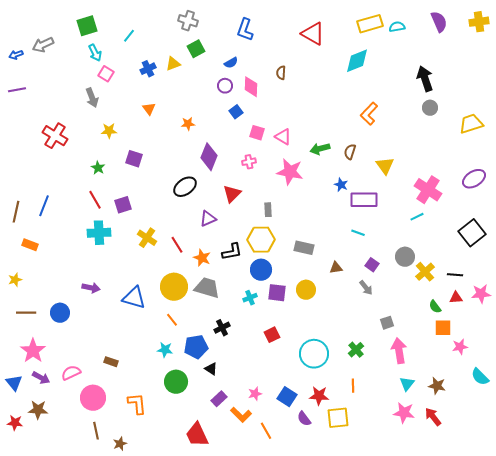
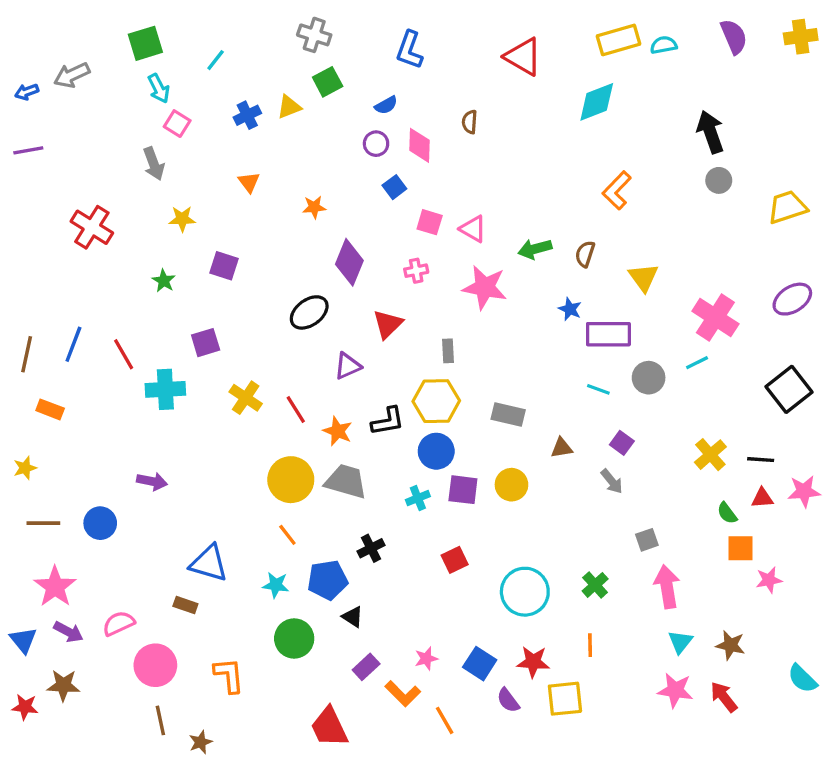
red line: (95, 200) -> (124, 354), moved
gray circle: (405, 257) -> (649, 378), moved
blue triangle: (134, 298) -> (209, 563), moved
cyan semicircle: (480, 377) -> (802, 679), moved

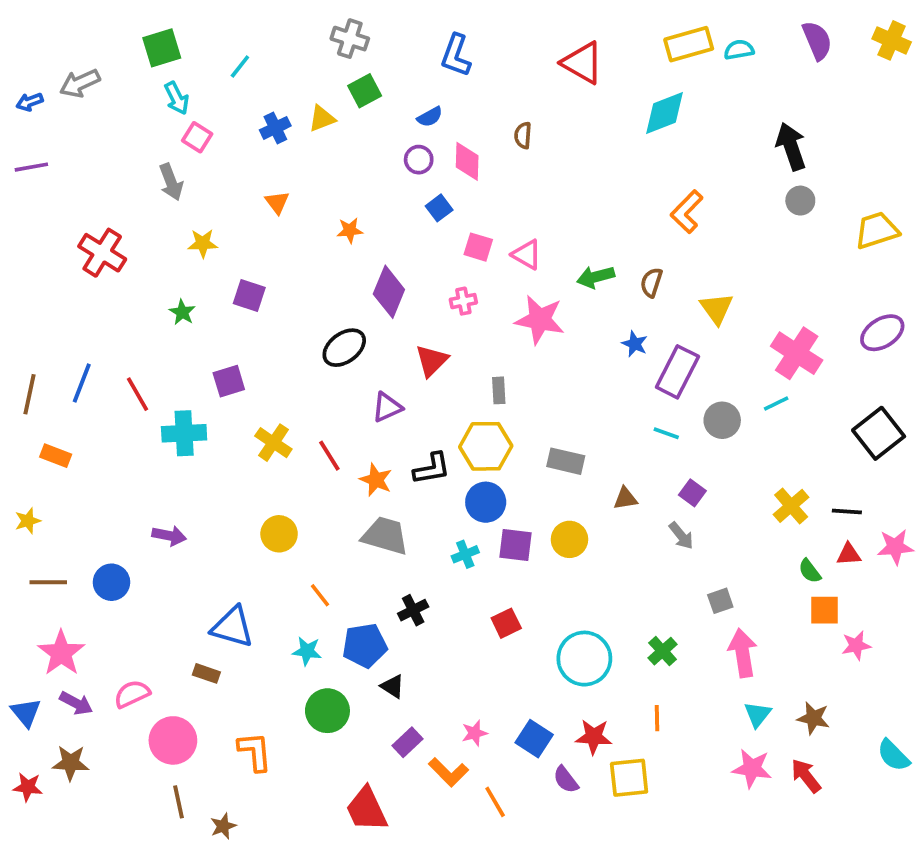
yellow cross: (801, 37) -> (892, 40), turned 32
purple rectangle: (608, 334) -> (677, 372), turned -63
yellow circle: (291, 480) -> (279, 534), moved, size x0.7

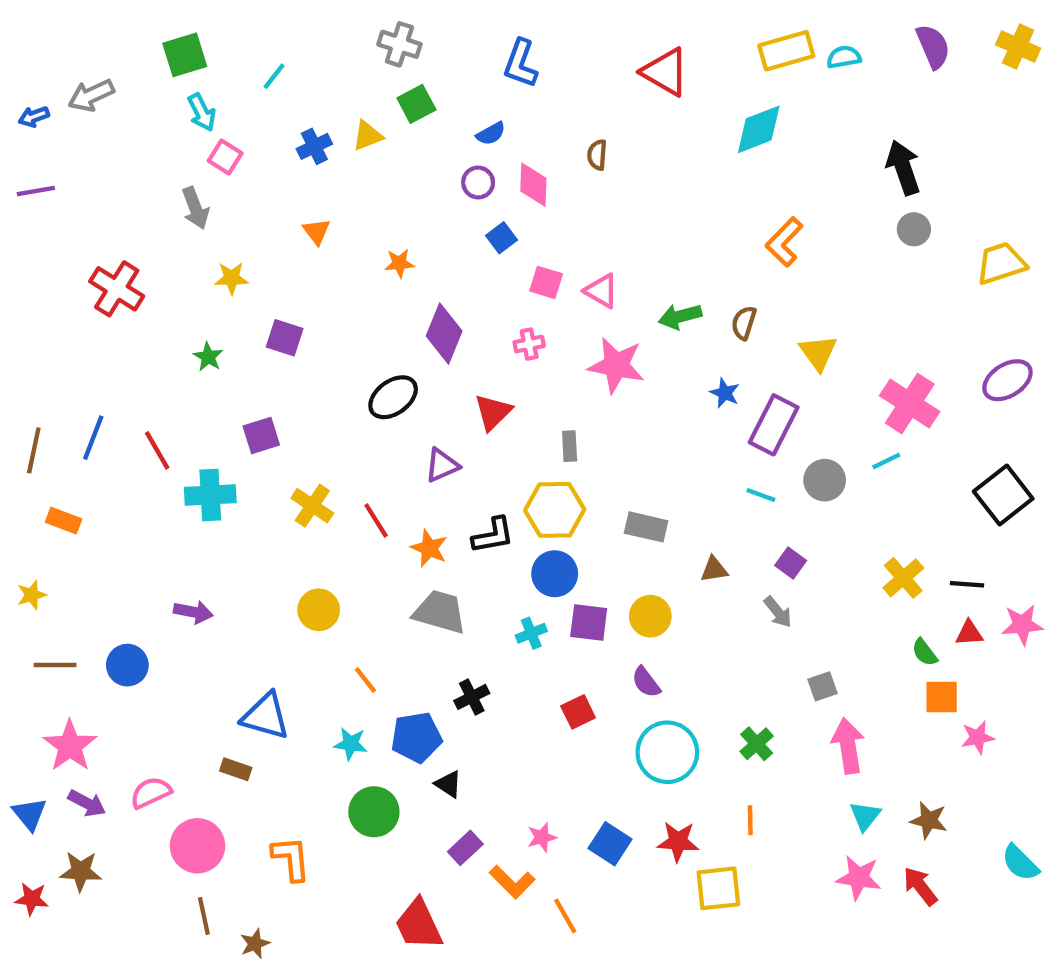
purple semicircle: (566, 780) -> (646, 682), moved

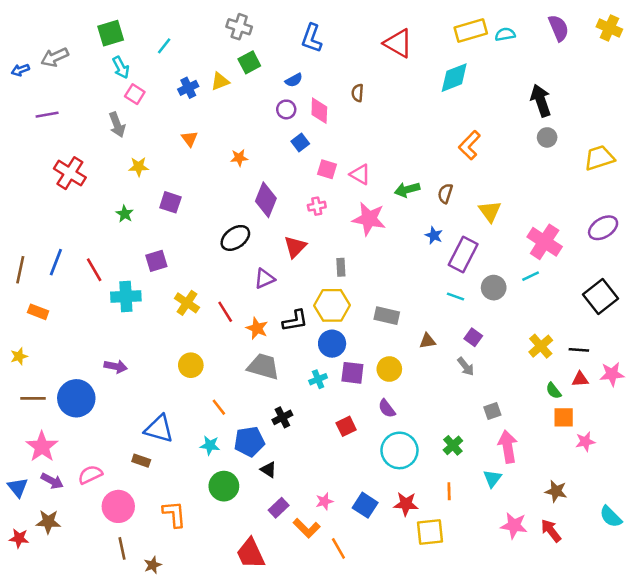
purple line: (36, 191) -> (47, 115), moved
blue circle: (127, 665) -> (76, 398), size x1.5
cyan triangle: (865, 816) -> (492, 478), moved

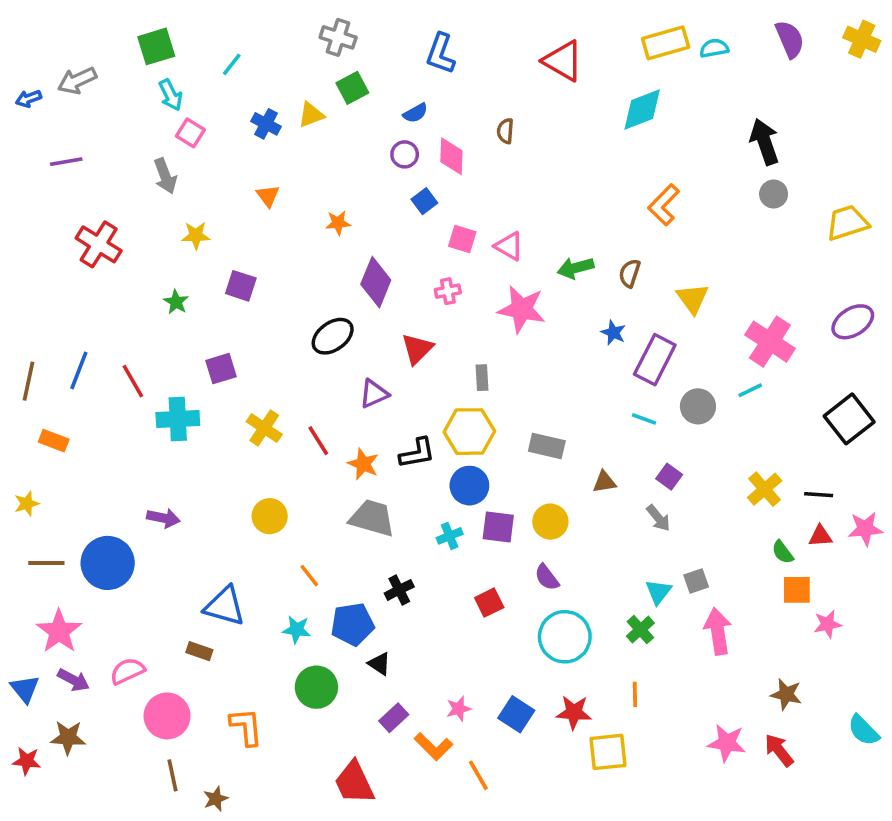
blue cross: (188, 88) -> (266, 124), turned -36
cyan triangle: (492, 478) -> (658, 592), moved

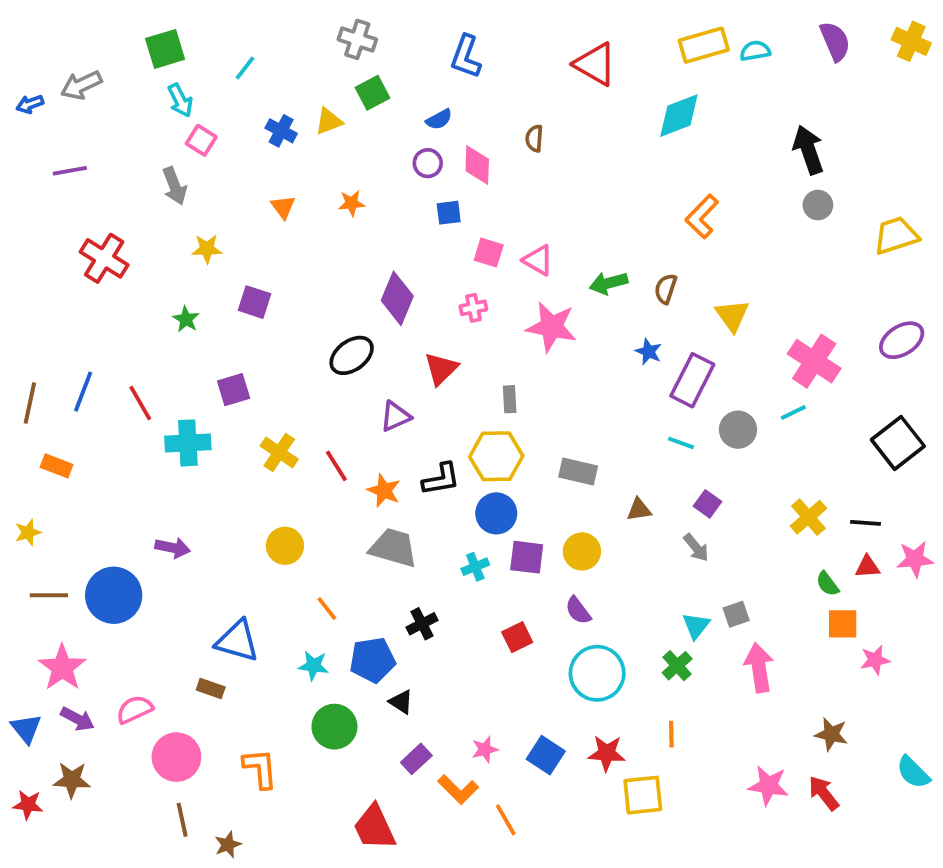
blue square: (424, 201) -> (449, 213), turned 30
orange star: (338, 223) -> (352, 203), moved

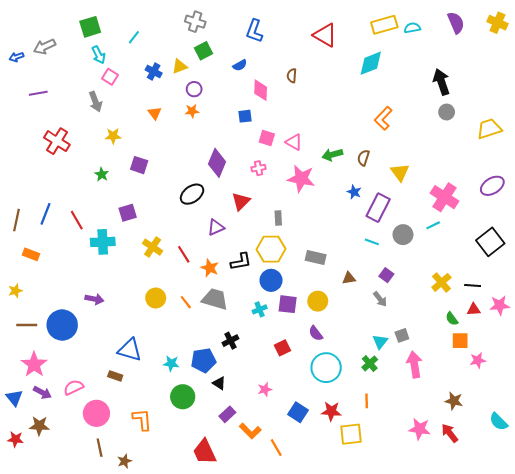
purple circle: (428, 163) -> (194, 89), moved
orange line: (327, 609) -> (186, 302), moved
pink star: (485, 749) -> (265, 389), moved

